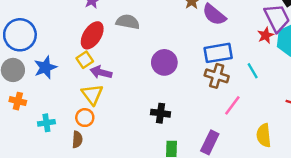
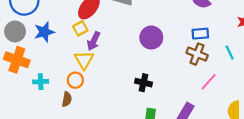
blue rectangle: (218, 53) -> (200, 34), size x0.7
purple arrow: (101, 72) -> (94, 41), turned -84
orange cross: (18, 101) -> (17, 60), size x1.6

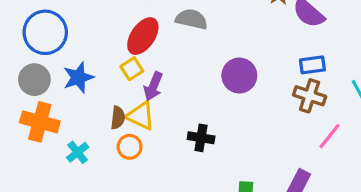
yellow triangle: (84, 60) -> (141, 116), turned -30
cyan cross: (41, 82) -> (78, 152), turned -32
black cross: (144, 83) -> (201, 138), moved
brown semicircle: (67, 99) -> (118, 118), moved

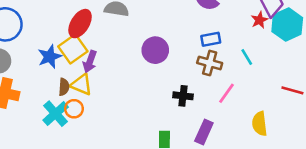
yellow square: (132, 69) -> (73, 49), size x1.6
blue star: (78, 77) -> (50, 57), moved
black cross: (201, 138) -> (183, 96), moved
cyan cross: (78, 152) -> (56, 114), moved, size x1.5

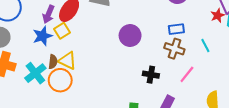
yellow square: (73, 49) -> (62, 31), size x0.7
purple arrow: (90, 62) -> (48, 14), moved
orange circle: (74, 109) -> (60, 80), size x1.5
cyan cross: (56, 114) -> (35, 73), moved

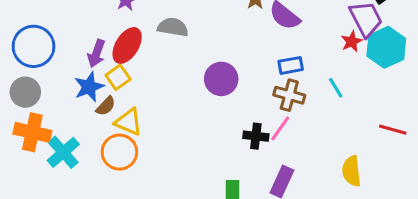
brown semicircle: (53, 62) -> (106, 106), moved, turned 40
cyan cross: (35, 73) -> (63, 152), moved
pink line: (187, 74) -> (280, 128), moved

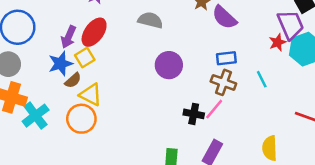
gray semicircle: (173, 27) -> (150, 20), moved

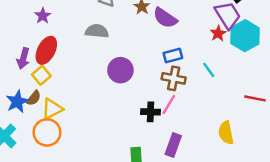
blue star: (60, 64) -> (17, 102), moved
yellow triangle: (91, 95) -> (52, 109), turned -45

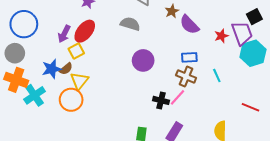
red star: (218, 33) -> (221, 36), moved
yellow triangle: (52, 109) -> (79, 81), turned -36

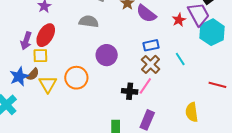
yellow square: (76, 51) -> (40, 56), turned 35
brown cross: (186, 77) -> (151, 64), turned 30
orange circle: (71, 100) -> (76, 78), moved

